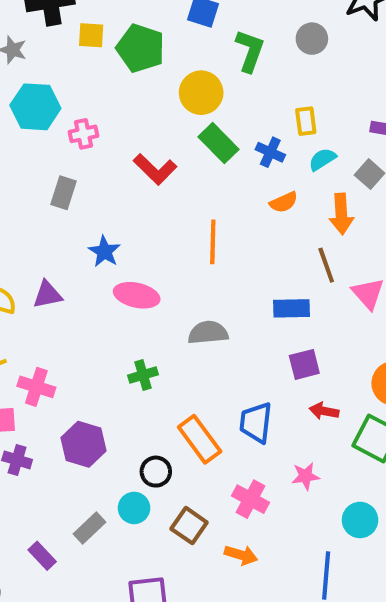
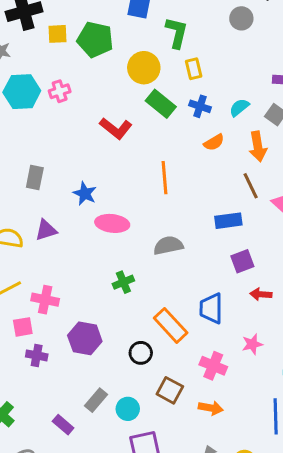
gray circle: (312, 39) -> (241, 18), moved
yellow rectangle: (306, 121) -> (194, 69), moved
pink cross: (83, 134) -> (60, 91), moved
gray rectangle: (64, 193) -> (35, 177), moved
cyan circle: (134, 508) -> (128, 409), moved

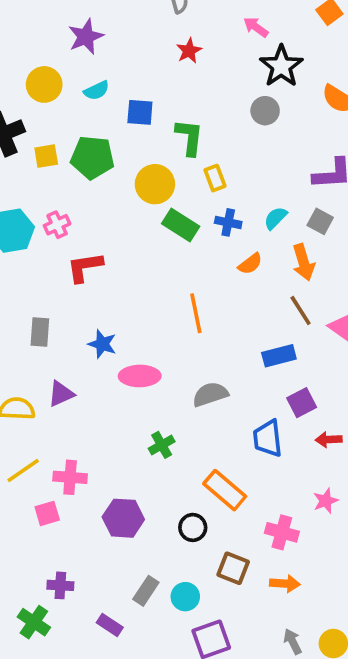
red L-shape: (116, 128) -> (85, 267), moved, turned 140
blue trapezoid: (211, 308) -> (268, 438), moved
purple cross: (37, 355) -> (60, 585), moved

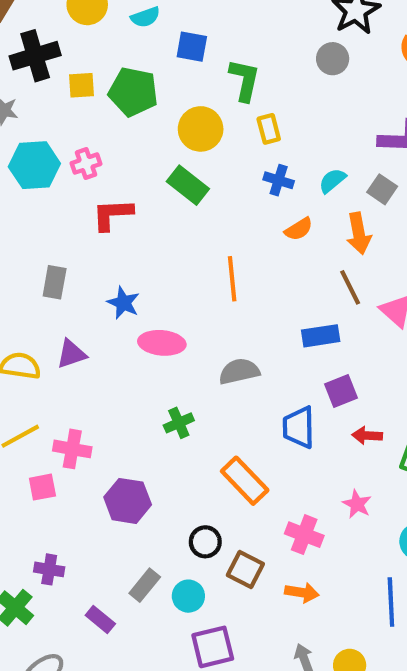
green rectangle: (181, 225) -> (188, 185), moved
pink star: (326, 501) -> (357, 504), turned -30
black circle: (193, 527) -> (205, 542), moved

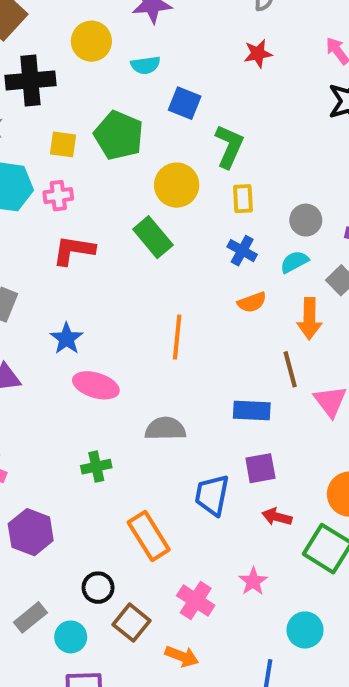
gray circle: (333, 59) -> (306, 220), moved
yellow square: (81, 85) -> (63, 144), moved

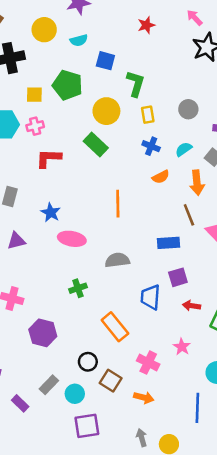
gray circle: (306, 220) -> (188, 109), moved

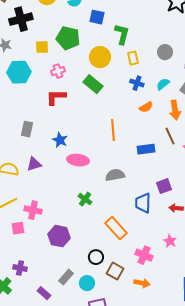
pink cross: (35, 126) -> (58, 71), moved
blue rectangle: (169, 243) -> (146, 149), moved
green cross: (78, 288) -> (85, 199), turned -32

